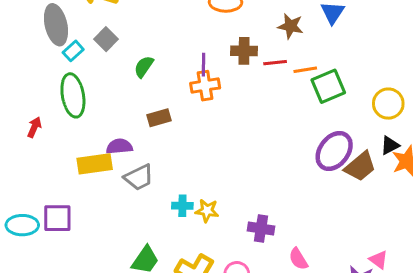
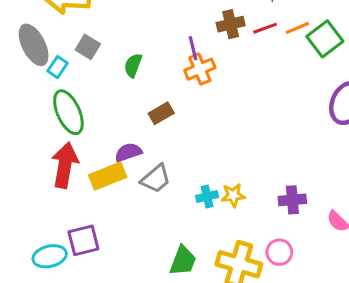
red arrow: (34, 127) -> (65, 165), moved, size x2.0

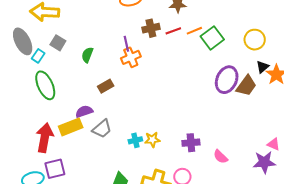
red arrow: (65, 165) -> (45, 138), moved

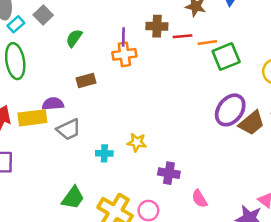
yellow star: (152, 140) -> (137, 142), moved

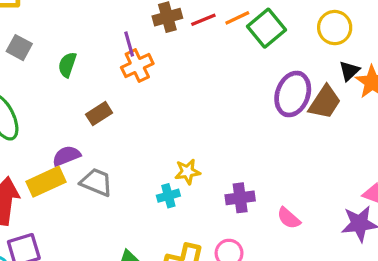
gray trapezoid: (69, 129) -> (96, 182), turned -115
cyan cross: (104, 153) -> (168, 196), moved

